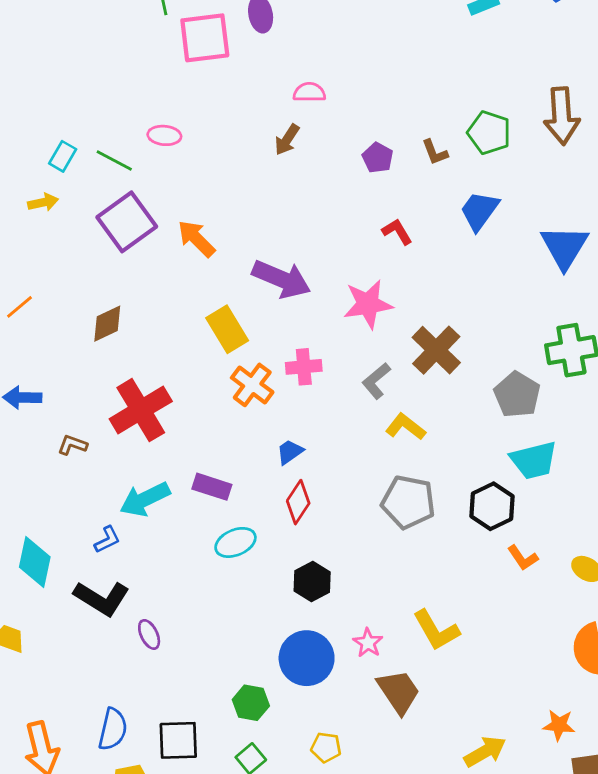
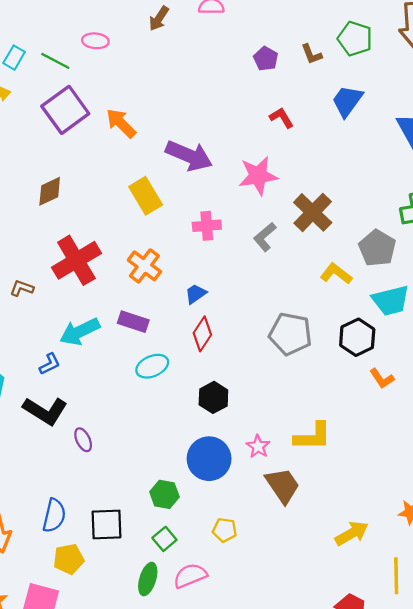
brown arrow: (287, 140) -> (159, 19), moved
orange cross: (252, 385) -> (144, 266), moved
yellow L-shape: (406, 427) -> (336, 274), moved
yellow L-shape: (436, 630) -> (313, 436), turned -60

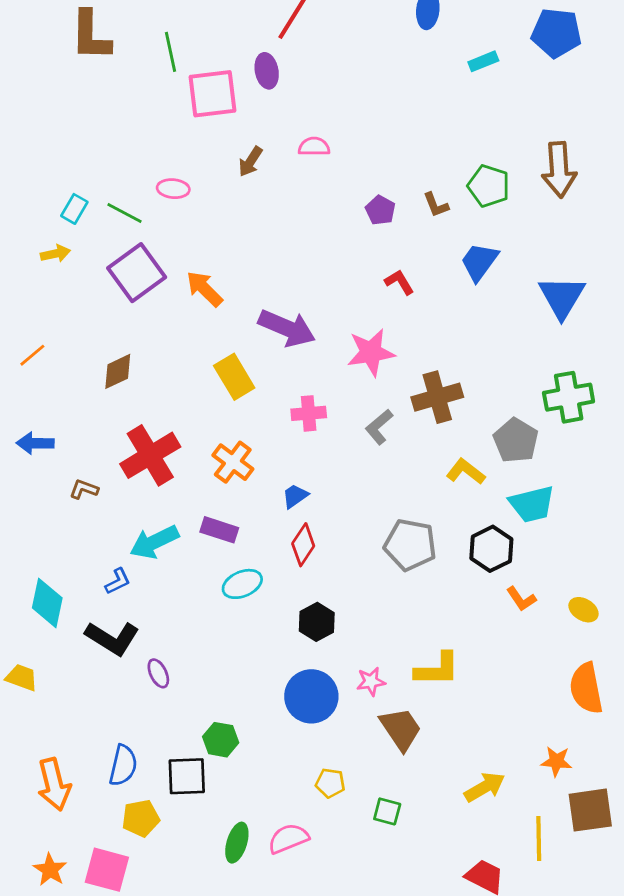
brown cross: (313, 212) -> (437, 397), turned 30
pink star: (258, 446) -> (371, 681), turned 30
green hexagon: (164, 494) -> (221, 740), moved
green square: (164, 539) -> (387, 811), moved, turned -35

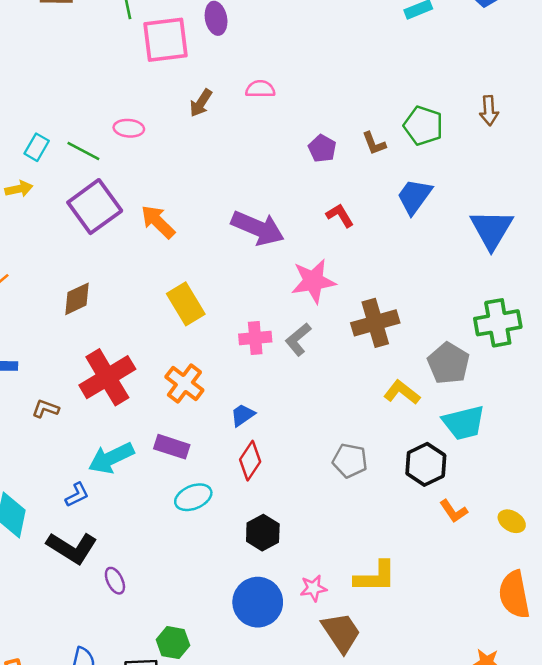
brown arrow: (559, 170) -> (489, 111), size x0.6
purple arrow: (287, 328) -> (258, 228), moved
gray L-shape: (379, 427) -> (298, 339), moved
gray pentagon: (410, 545) -> (350, 461), size x0.7

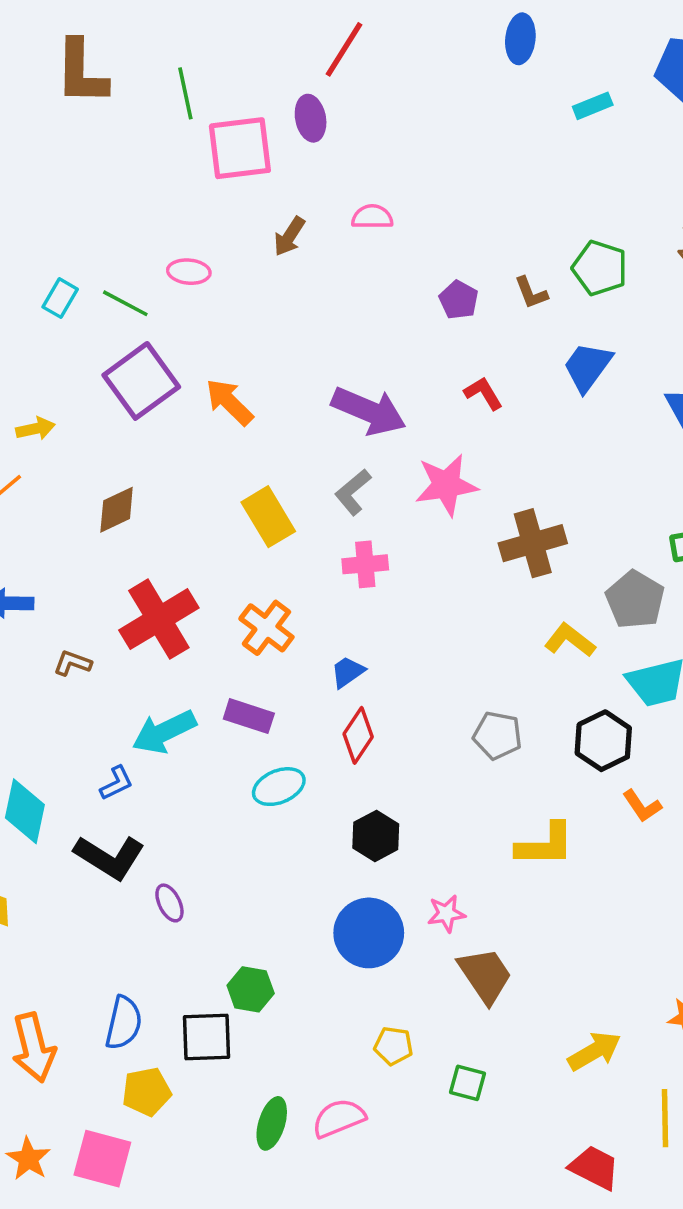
yellow arrow: (19, 189) -> (35, 429), moved
gray L-shape: (298, 339) -> (353, 492), moved
yellow L-shape: (375, 577) -> (545, 845), moved

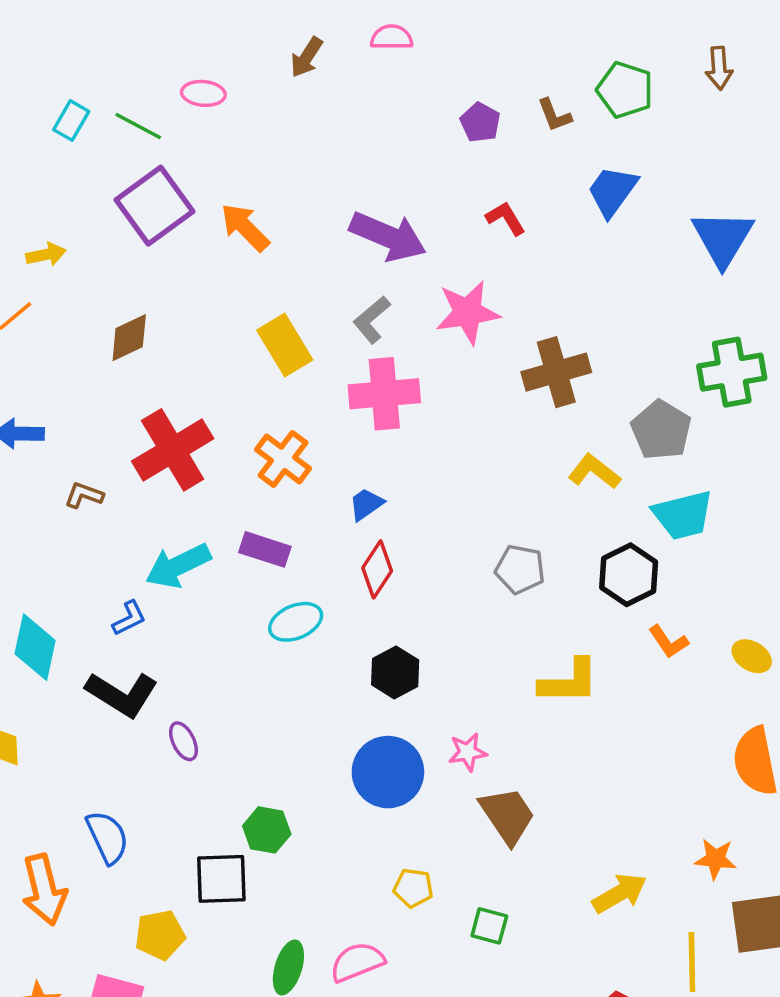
pink cross: (365, 564) -> (384, 394), size x1.5
blue semicircle: (124, 1023) -> (107, 837), moved, turned -38

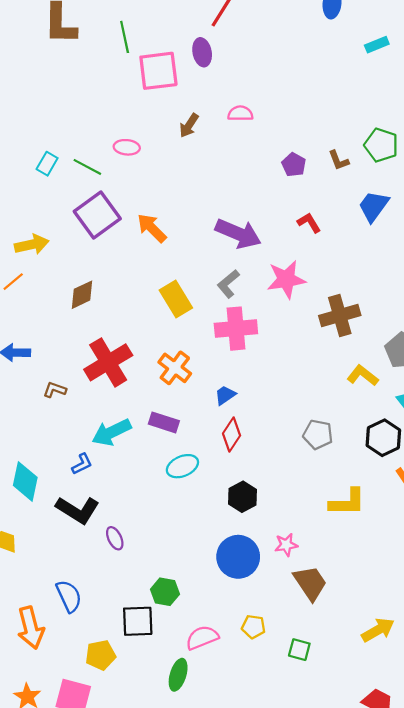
yellow arrow: (46, 254) -> (32, 244), size x1.4
pink semicircle: (357, 962) -> (202, 638), moved

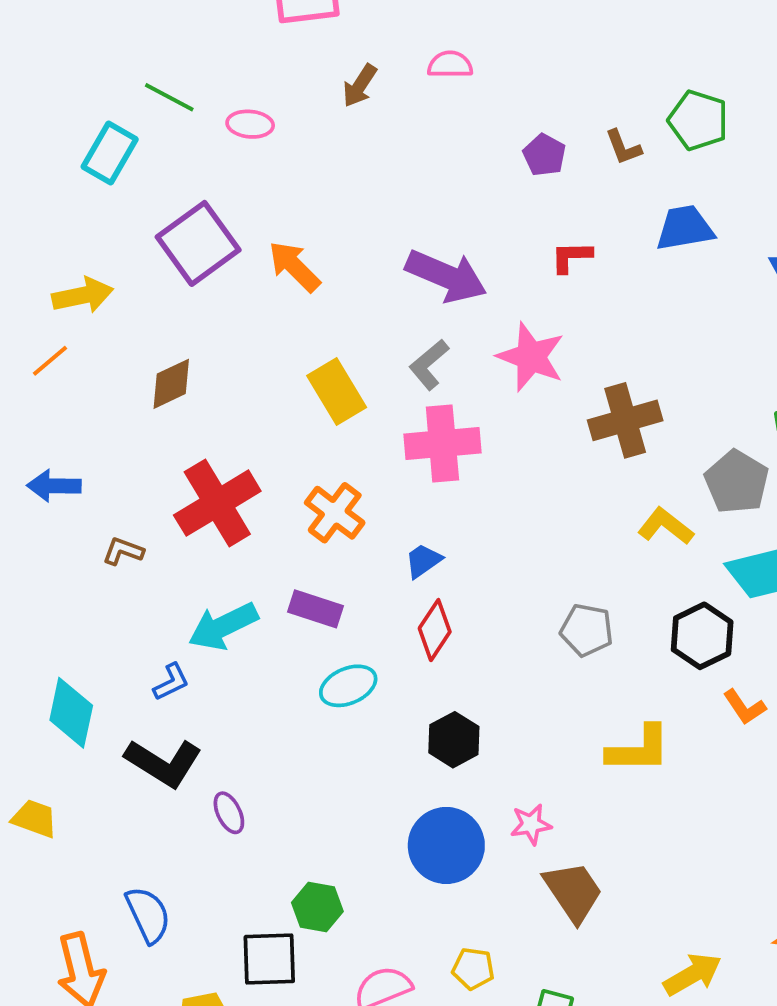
cyan rectangle: (47, 164) -> (110, 153), size x1.4
green line: (87, 167) -> (169, 97), moved
blue trapezoid: (374, 206) -> (685, 228), turned 44
red L-shape: (309, 223) -> (571, 257), turned -60
pink star: (286, 279) -> (531, 357), turned 30

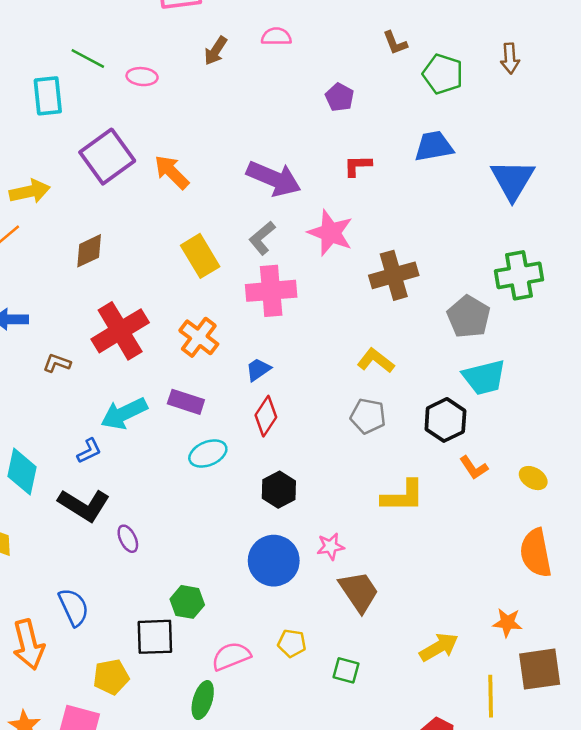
brown L-shape: (623, 147) -> (395, 43), moved
cyan rectangle: (110, 153) -> (48, 96), turned -36
yellow L-shape: (666, 526) -> (376, 361), moved

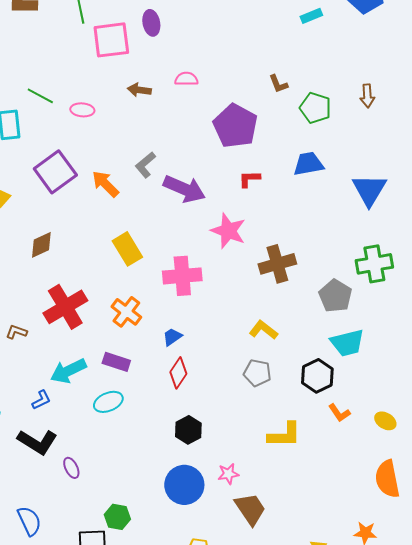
brown arrow: (216, 51) -> (139, 90), turned 65
purple pentagon: (340, 97) -> (235, 126), size x2.0
gray L-shape: (262, 238) -> (145, 165), moved
cyan ellipse: (208, 453) -> (108, 402), moved

